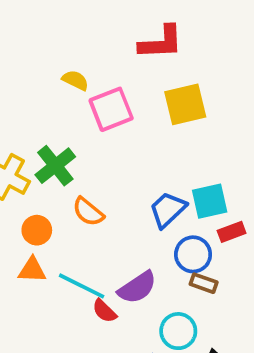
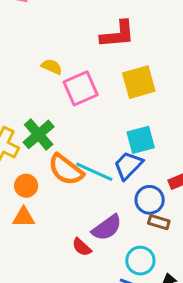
cyan square: (210, 201) -> (141, 140), moved
orange semicircle: (88, 212) -> (66, 170), size x1.4
cyan line: (82, 286) -> (94, 172), moved

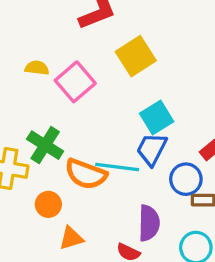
orange triangle: (24, 217) -> (71, 238), moved
purple semicircle: (107, 228) -> (149, 223), turned -36

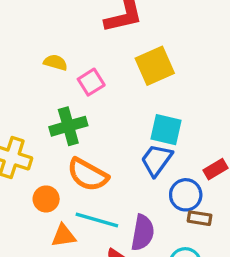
pink square: (75, 82) -> (91, 82), size x0.7
cyan square: (157, 118) -> (166, 130), turned 36
green cross: (45, 145) -> (68, 126), moved, turned 33
cyan line: (117, 167) -> (97, 220), moved

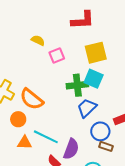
green cross: (68, 126) -> (77, 85), moved
cyan square: (166, 130) -> (94, 79), moved
orange semicircle: (88, 175) -> (32, 99), moved

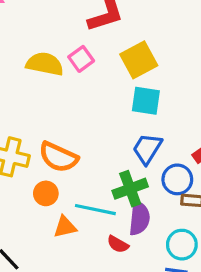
yellow semicircle: (38, 40) -> (45, 64), size x1.6
pink square: (57, 56) -> (81, 59), moved
green cross: (77, 85) -> (130, 189), moved

